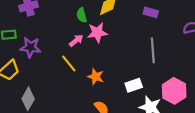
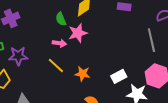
pink arrow: (76, 40) -> (59, 43), turned 56
gray line: (153, 50) -> (151, 40), moved

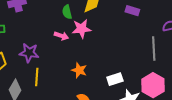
purple star: (18, 56) -> (29, 53), moved
yellow line: (56, 66) -> (37, 77), moved, turned 42

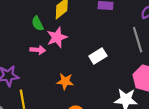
white rectangle: (115, 79) -> (98, 56), moved

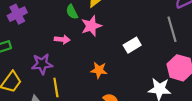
pink arrow: (38, 50) -> (62, 39), moved

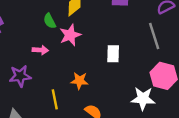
white rectangle: (132, 45) -> (113, 54), turned -56
yellow line: (56, 87) -> (55, 99), moved

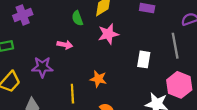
pink star: (70, 35) -> (108, 34), moved
white rectangle: (113, 54) -> (144, 59), moved

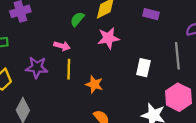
green semicircle: (77, 18) -> (77, 19), turned 56
yellow line: (72, 94) -> (69, 69), moved

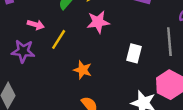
pink arrow: (62, 46) -> (36, 25), moved
yellow line: (69, 69) -> (59, 39), moved, turned 30

